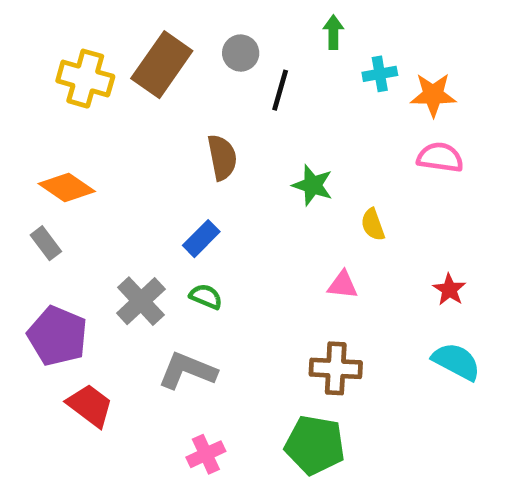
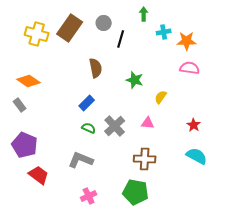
yellow semicircle: (373, 225) -> (161, 97), turned 56
gray cross: (141, 301) -> (115, 126), moved

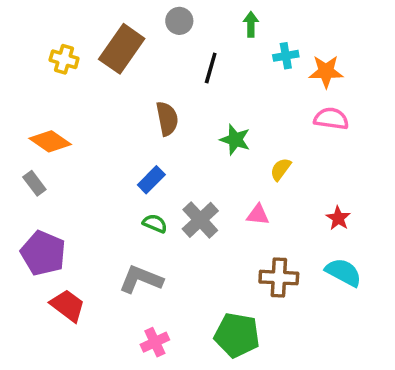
gray circle: (104, 23) -> (179, 21), moved
yellow cross: (37, 34) -> (64, 59), size x0.7
brown cross: (145, 159) -> (279, 278), moved

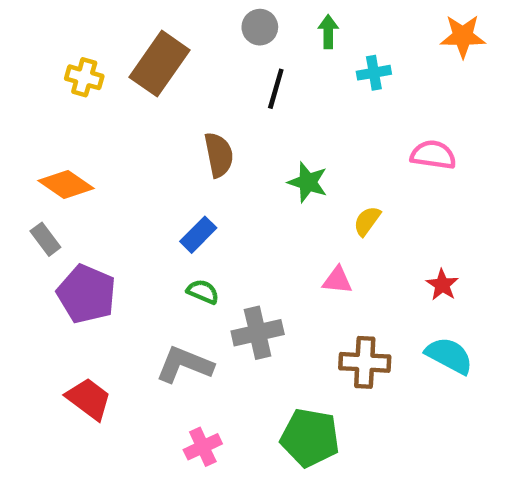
gray circle: (179, 21) -> (260, 27), moved
orange star: (326, 72) -> (463, 36), moved
gray cross: (200, 220) -> (258, 333), moved, turned 30
purple pentagon: (43, 253) -> (86, 294), moved

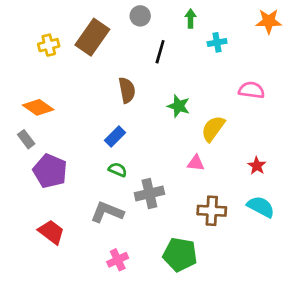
gray circle: (260, 27) -> (140, 16), moved
yellow cross: (84, 77) -> (49, 45), turned -30
yellow semicircle: (367, 221) -> (213, 129), size x1.5

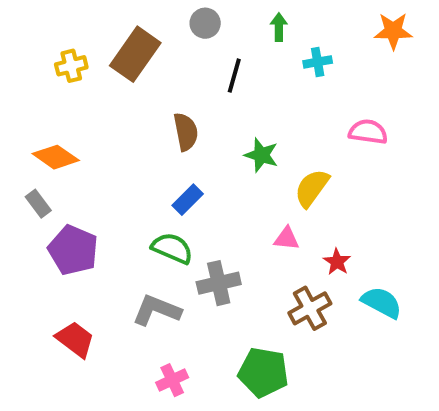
blue rectangle: (115, 137) -> (188, 200), moved
red star: (257, 166) -> (337, 262), moved
green semicircle: (118, 170) -> (172, 248), size x1.5
brown cross: (212, 211) -> (310, 308), turned -32

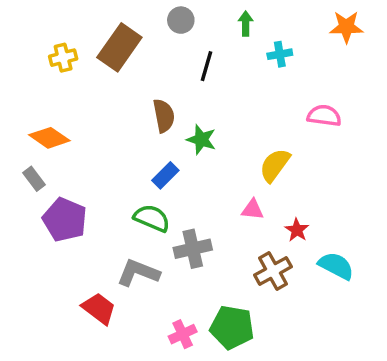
green star: (261, 155) -> (201, 140), moved
red trapezoid: (75, 339) -> (99, 309), moved
pink cross: (172, 380) -> (183, 334), moved

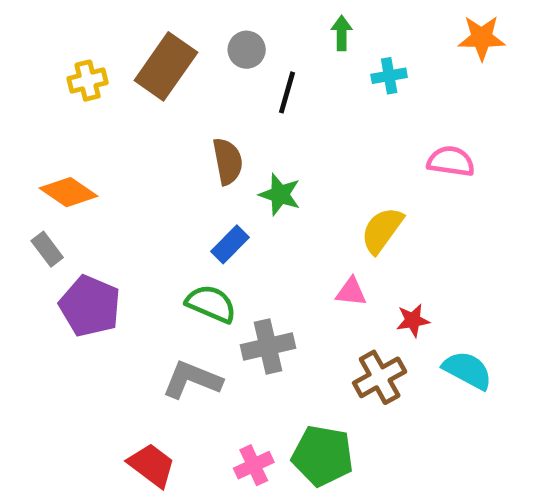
gray circle: (181, 20) -> (247, 50), moved
red star: (297, 230) -> (413, 320), turned 30
red trapezoid: (99, 309) -> (152, 465), moved

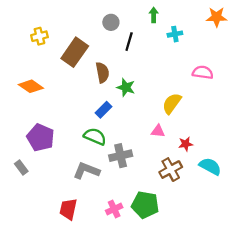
brown rectangle: (166, 66) -> (75, 52), moved
gray rectangle: (47, 249) -> (21, 167), moved
red trapezoid: (152, 465) -> (68, 209), turned -115

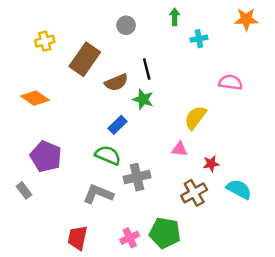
black line: (129, 42) -> (147, 69), moved, turned -30
brown semicircle: (102, 72) -> (116, 82), turned 78

